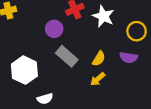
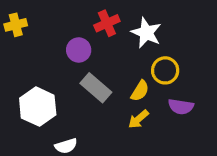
yellow circle: (137, 31) -> (165, 70), moved
purple semicircle: (129, 57) -> (181, 107), moved

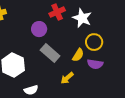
purple semicircle: (181, 107) -> (95, 64), moved
yellow arrow: (138, 119) -> (67, 78), moved

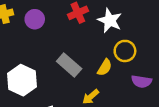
purple circle: (39, 29) -> (35, 19), moved
purple semicircle: (95, 64) -> (141, 81), moved

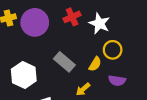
purple circle: (35, 19) -> (35, 22), size x1.6
purple semicircle: (141, 81) -> (117, 81), moved

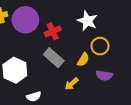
red cross: (72, 17) -> (53, 31), moved

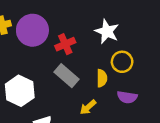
yellow semicircle: (83, 60) -> (102, 78), turned -32

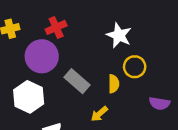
purple circle: (32, 30) -> (42, 56), moved
red cross: (65, 44) -> (56, 27), moved
purple semicircle: (127, 97) -> (159, 103), moved

